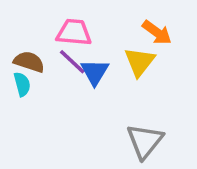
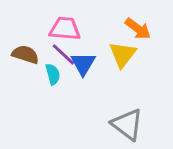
cyan semicircle: (22, 84) -> (53, 74), moved
gray triangle: (145, 141) -> (127, 124), turned -32

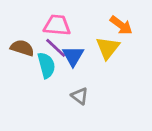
cyan semicircle: (53, 74) -> (46, 65), size x1.4
gray triangle: (127, 124) -> (80, 96), moved, size x0.6

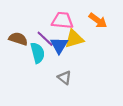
pink trapezoid: (57, 25) -> (62, 20), moved
yellow triangle: (108, 48) -> (74, 39), moved, turned 36

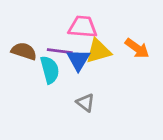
orange arrow: (98, 20) -> (137, 48), moved
purple line: (45, 39) -> (60, 51), turned -36

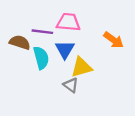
purple line: (60, 51) -> (42, 32), moved
yellow triangle: (98, 51) -> (81, 67), moved

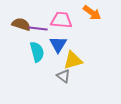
orange arrow: (114, 40) -> (92, 13), moved
brown semicircle: (20, 42) -> (21, 24), moved

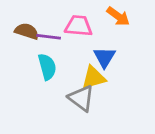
blue triangle: (58, 44) -> (104, 57), moved
gray triangle: (63, 76) -> (81, 98), size x1.5

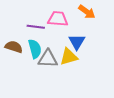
brown semicircle: (27, 31) -> (14, 47), moved
gray triangle: (81, 98) -> (48, 59), moved, turned -35

